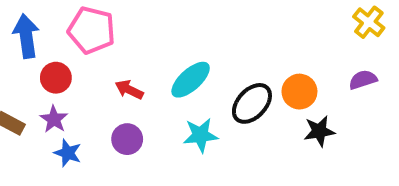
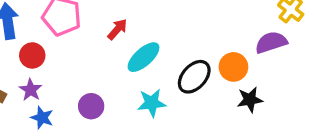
purple semicircle: (363, 80) -> (271, 42), moved, size x1.4
red arrow: (129, 90) -> (117, 29), moved, turned 105

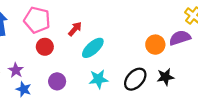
red circle: (32, 55) -> (45, 47), moved
orange circle: (233, 67) -> (155, 45), moved
black ellipse: (194, 77) -> (135, 79), moved

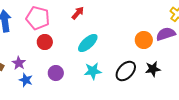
red arrow: (75, 29) -> (78, 13), moved

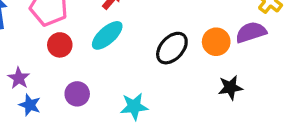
cyan ellipse: (88, 43) -> (107, 35), moved
cyan star: (93, 71) -> (134, 107), moved
black ellipse: (126, 71) -> (172, 48), moved

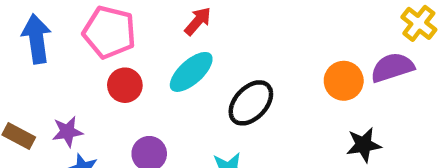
black ellipse: (172, 48) -> (251, 103), moved
purple star: (19, 78) -> (67, 132), turned 30

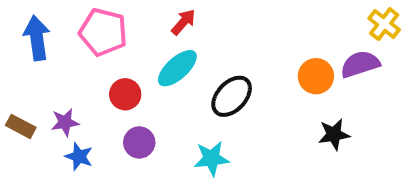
red circle: (125, 85) -> (125, 94), moved

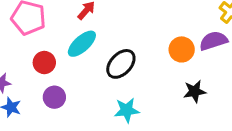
cyan star: (212, 159) -> (127, 110), moved

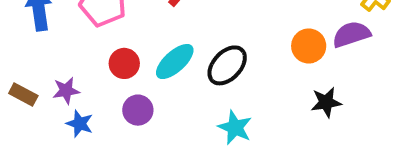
cyan ellipse: (82, 44) -> (175, 62), moved
cyan star: (127, 110) -> (235, 128), turned 30

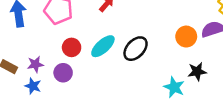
purple circle: (138, 110) -> (63, 73), moved
blue star: (80, 124) -> (33, 86), moved
cyan star: (235, 128) -> (174, 87), moved

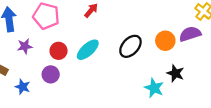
black ellipse: (136, 49) -> (130, 46), moved
purple star: (35, 64) -> (25, 46), moved
black star: (197, 72) -> (175, 73), turned 30

